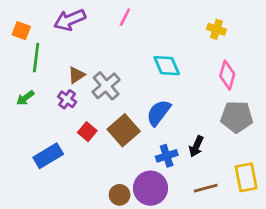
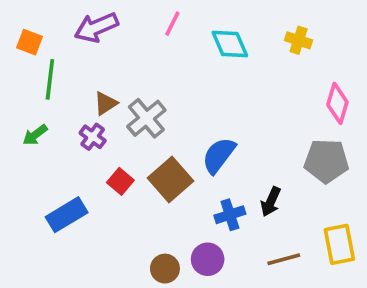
cyan diamond: (167, 66) -> (230, 44), moved
pink diamond: (227, 75) -> (337, 103), moved
purple circle: (150, 188) -> (208, 259), size x0.7

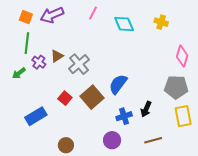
orange square: (30, 42) -> (26, 17), moved
purple cross: (93, 137) -> (39, 62), moved
yellow rectangle: (339, 244) -> (183, 116), moved
brown circle: (165, 269) -> (66, 145), moved

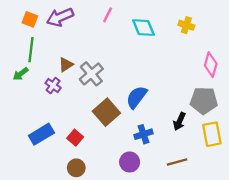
purple cross: (39, 62) -> (53, 86), moved
green arrow: (19, 73) -> (21, 74), moved
red square: (65, 98) -> (75, 138), moved
black arrow: (146, 109) -> (179, 121), moved

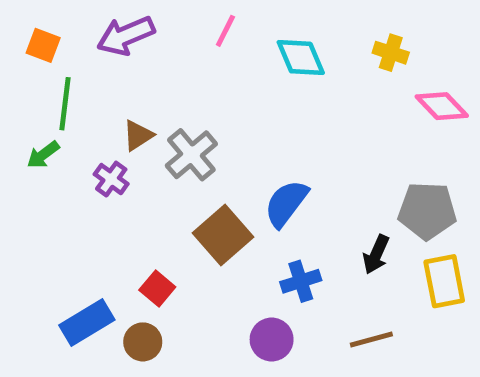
orange square: (30, 19) -> (43, 45), moved
pink diamond: (211, 65) -> (442, 106), moved, turned -60
blue rectangle: (41, 134) -> (87, 322), moved
brown circle: (76, 168) -> (143, 342), moved

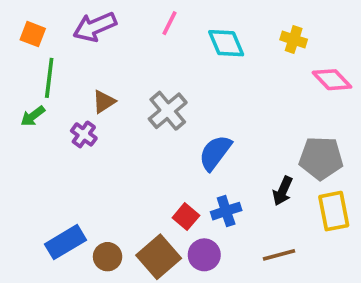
gray cross: (191, 155) -> (168, 111), moved
brown square: (223, 235) -> (159, 257), moved
red square: (157, 288) -> (186, 217), moved

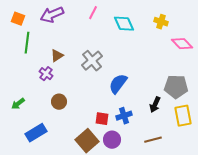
green arrow: (33, 116) -> (18, 104), moved
red square: (186, 217) -> (102, 119), turned -32
brown circle: (108, 257) -> (59, 102), moved

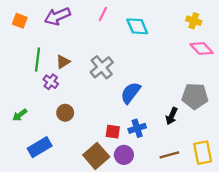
yellow cross: (161, 22) -> (194, 21), moved
green line: (27, 43) -> (37, 60), moved
yellow rectangle: (183, 116) -> (203, 153), moved

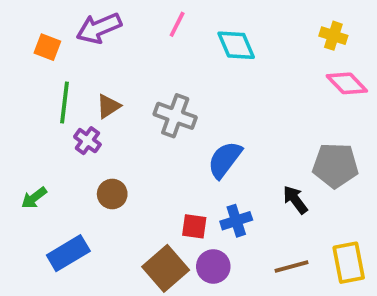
orange square: (20, 21) -> (47, 47), moved
gray cross: (102, 67) -> (175, 116), turned -30
black arrow: (172, 116) -> (295, 200), turned 119

